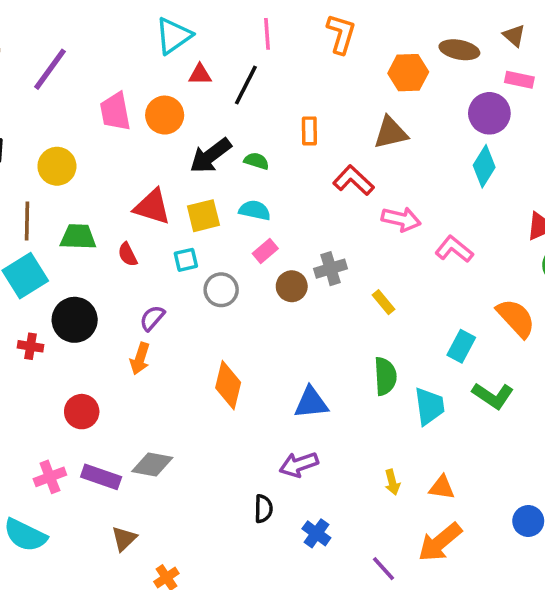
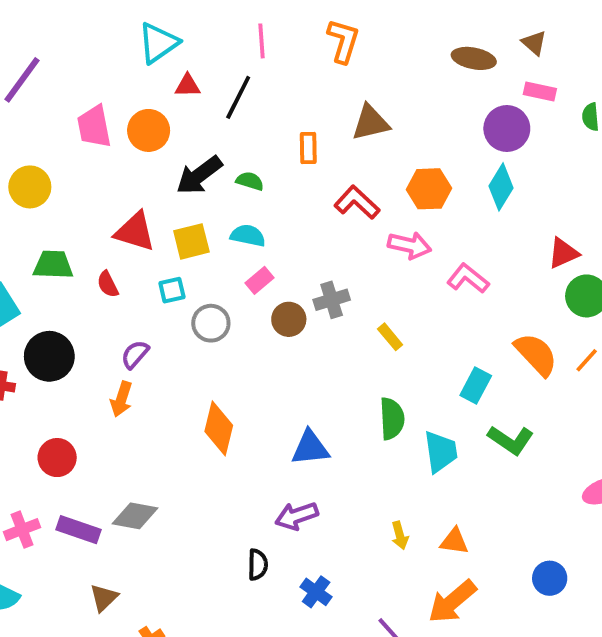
orange hexagon: (408, 73) -> (429, 189), moved
brown triangle: (391, 133) -> (371, 123), moved

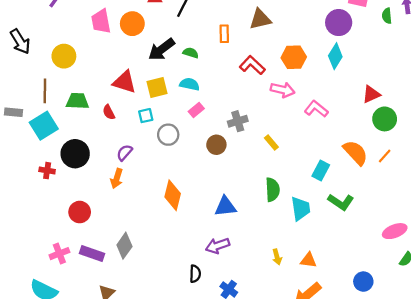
brown circle: (289, 319) -> (216, 145), moved
gray diamond: (135, 516) -> (124, 246), turned -65

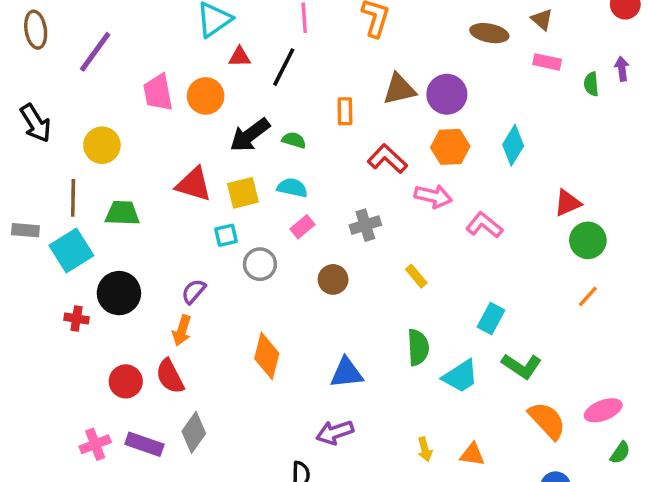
purple circle: (339, 23) -> (447, 94), moved
red semicircle: (109, 112) -> (170, 376), moved, size x1.5
gray cross: (238, 121) -> (365, 225), moved
orange semicircle: (355, 153) -> (547, 420), moved
cyan trapezoid: (301, 209) -> (460, 376), turned 65

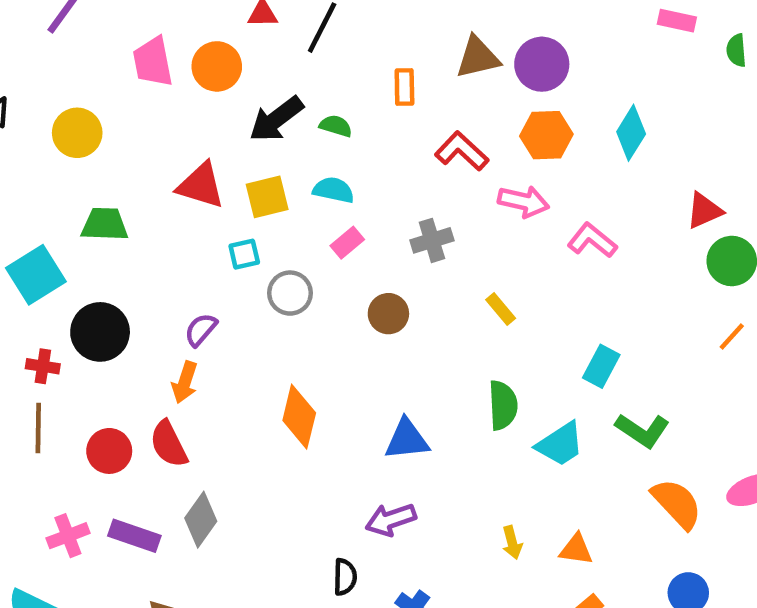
brown line: (73, 198) -> (38, 428), moved

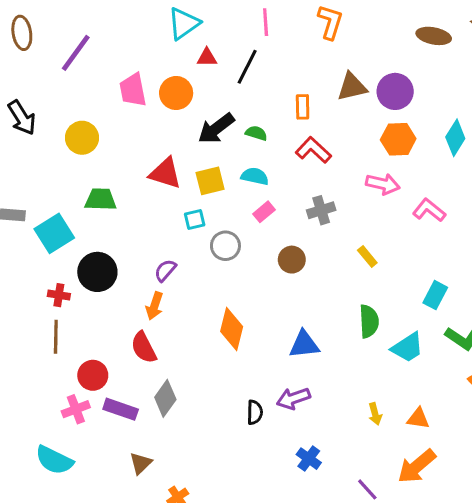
red L-shape: (462, 151) -> (313, 150), moved
red circle: (109, 451) -> (93, 375), moved
black semicircle: (345, 577) -> (255, 412), moved

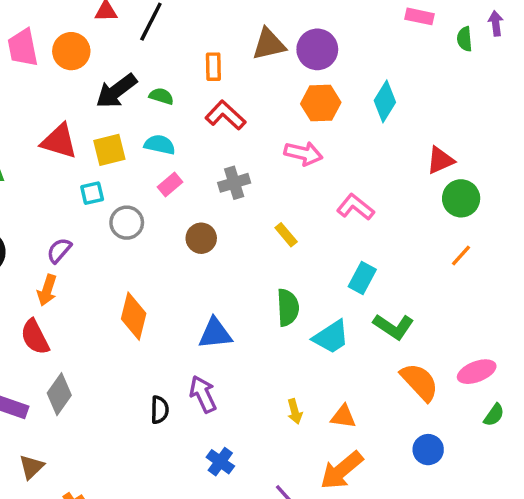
pink L-shape: (429, 210) -> (355, 207), moved
purple arrow: (293, 398) -> (203, 394), turned 84

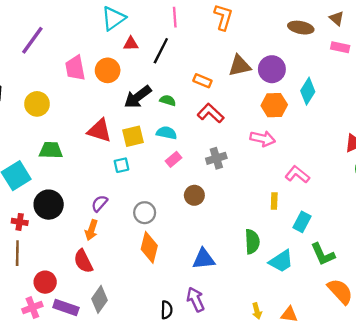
orange rectangle: (213, 67) -> (202, 81), turned -66
cyan diamond: (385, 101) -> (308, 91), moved
gray circle: (127, 223) -> (145, 213), moved
yellow rectangle: (286, 235) -> (274, 201), moved, turned 42
green L-shape: (394, 327) -> (323, 254), turned 32

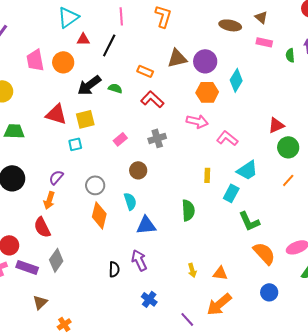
cyan semicircle: (167, 133) -> (130, 201), moved, turned 60
pink L-shape: (297, 174) -> (227, 138), moved
cyan trapezoid: (281, 261) -> (247, 170), moved

